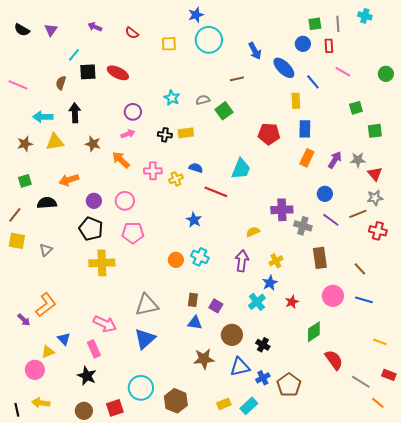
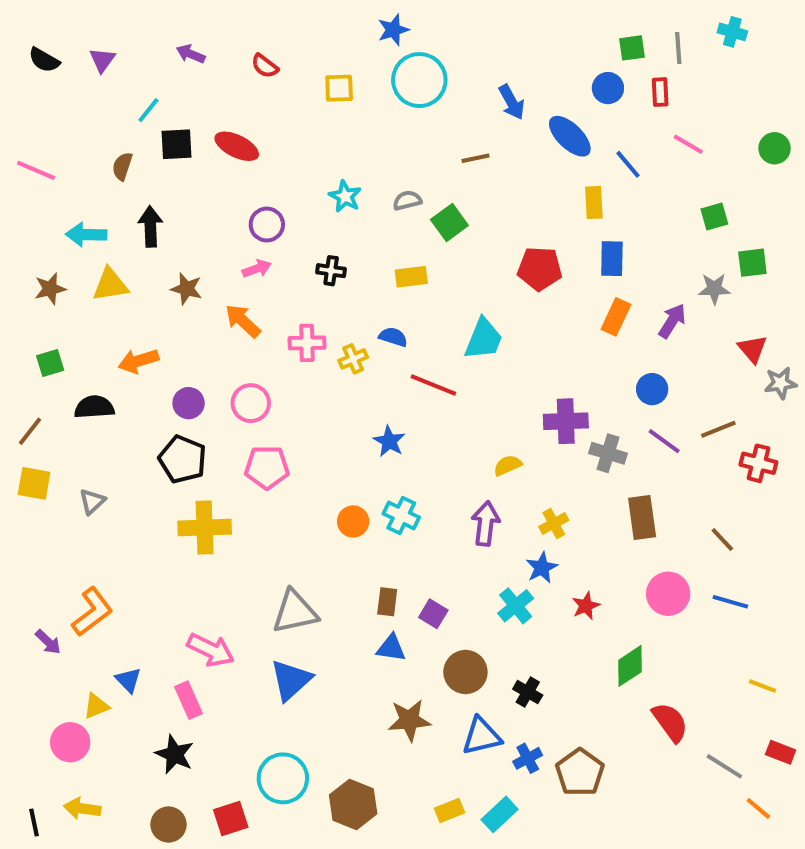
yellow rectangle: (186, 133) -> (411, 277), moved
gray star: (358, 160) -> (714, 289), moved
gray star: (375, 198) -> (781, 383), moved

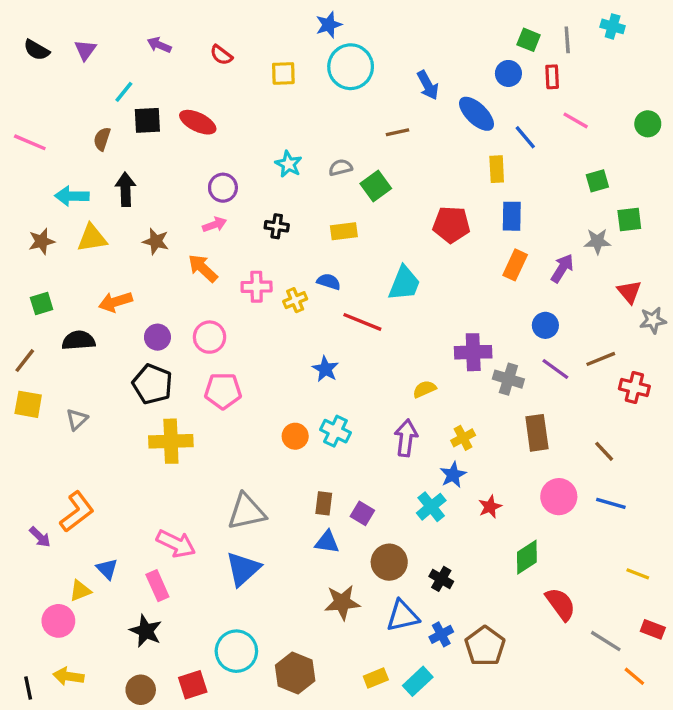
green square: (632, 48) -> (529, 40), turned 30

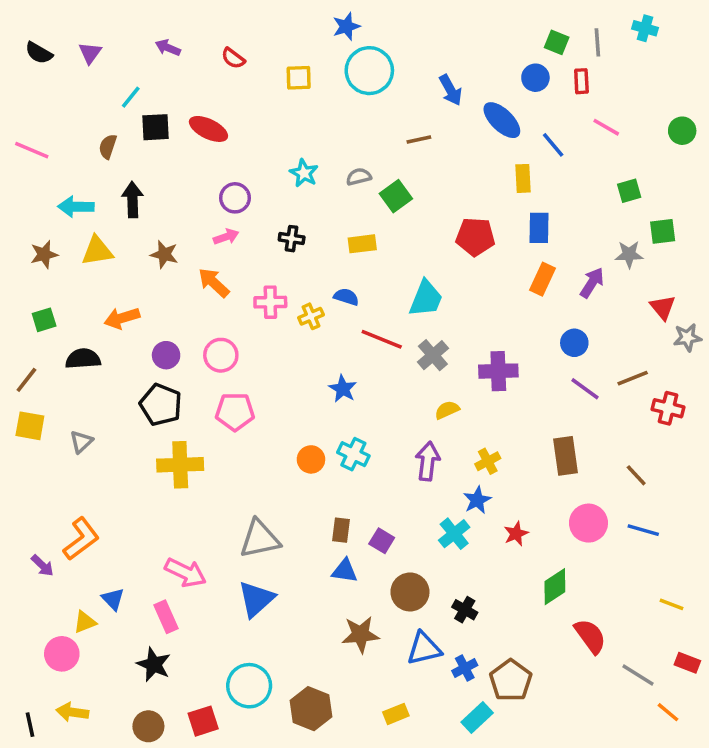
gray cross: (508, 379) -> (433, 355), moved, turned 32
cyan rectangle: (418, 681) -> (477, 717), moved

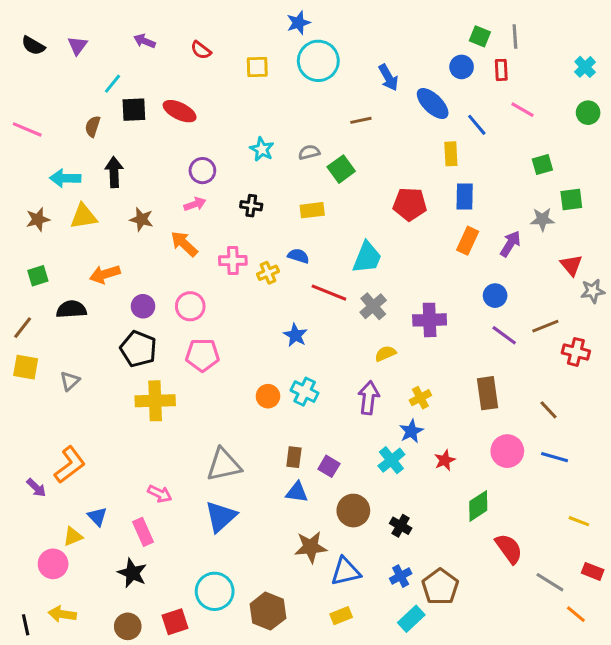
cyan cross: (645, 28) -> (585, 67), moved, turned 30
pink arrow: (186, 573) -> (160, 494), size x0.7
blue triangle: (424, 649) -> (346, 571), moved

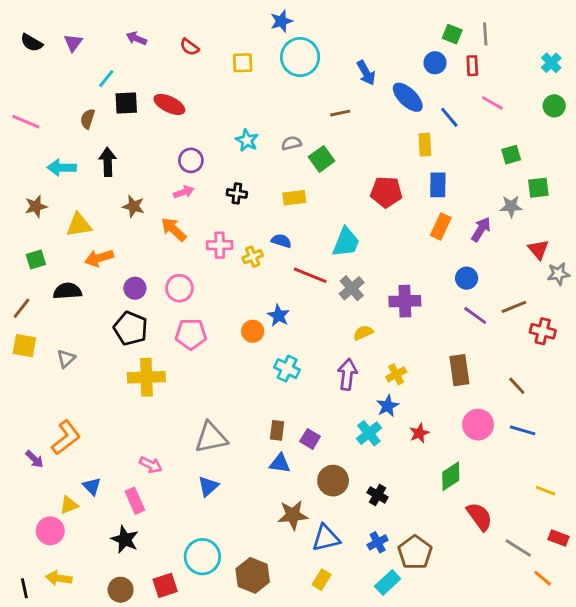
yellow triangle: (84, 216) -> (79, 225), moved
orange circle: (268, 396) -> (253, 331), moved
blue triangle: (221, 517) -> (208, 486), size x0.7
yellow rectangle: (341, 616) -> (322, 580), turned -36

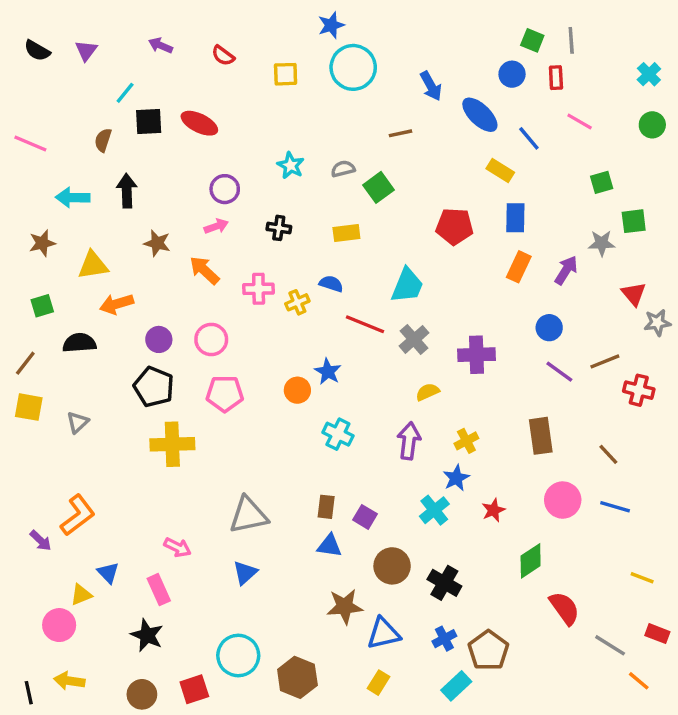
yellow rectangle: (425, 145) -> (500, 170), turned -55
black cross: (378, 495) -> (444, 583), size x1.4

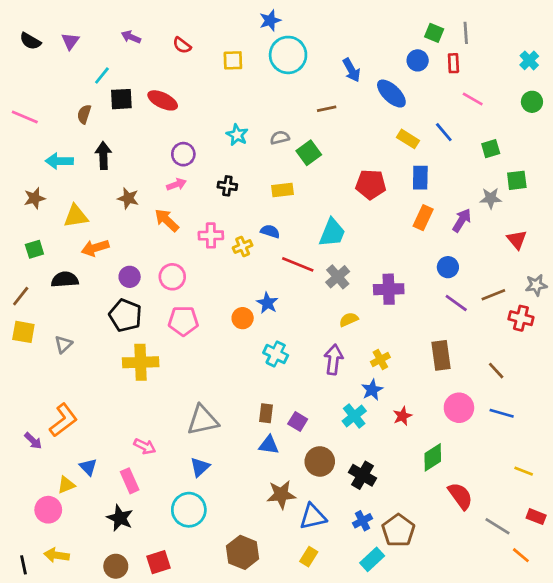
blue line: (529, 138) -> (444, 132), moved
gray star: (657, 323) -> (536, 285), moved
cyan circle: (238, 655) -> (189, 510), moved

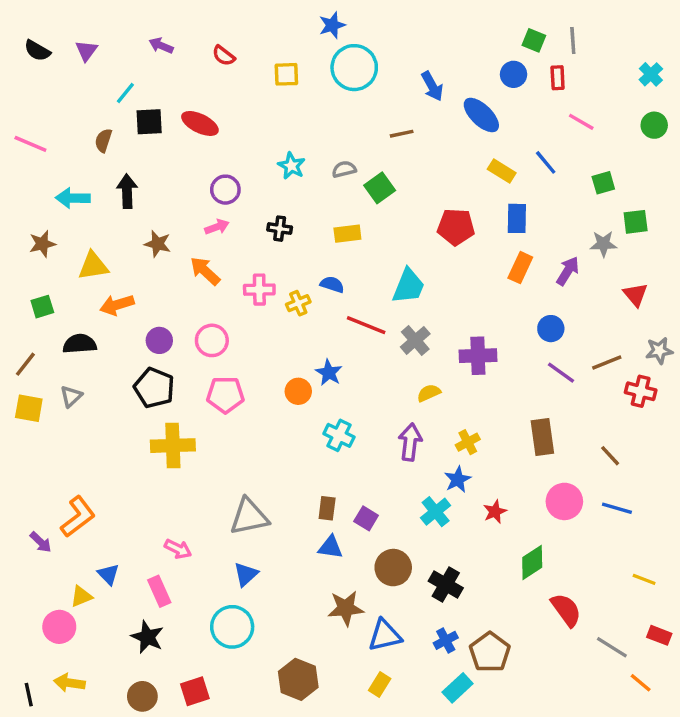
gray triangle: (63, 344) -> (71, 396), moved

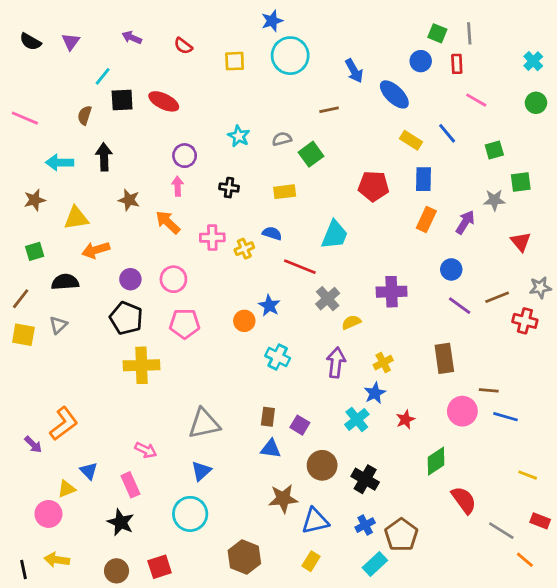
pink arrow: (217, 227) -> (178, 186), turned -72
gray cross: (415, 340) -> (328, 299), moved
brown line: (610, 456) -> (489, 390), moved, turned -42

